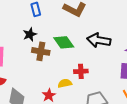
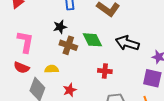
yellow semicircle: (65, 83) -> (52, 69), moved

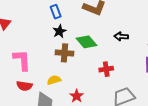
black star: (60, 27) -> (59, 31), moved
black arrow: (127, 43) -> (121, 37), size x0.6

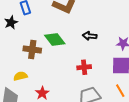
black star: (59, 31) -> (11, 22), moved
red cross: (106, 69) -> (84, 67), moved

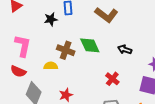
red cross: (84, 67) -> (112, 79), turned 32
yellow semicircle: (20, 76) -> (51, 66), moved

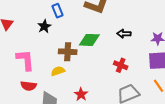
green diamond: (90, 45) -> (89, 40), turned -45

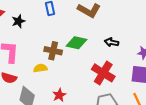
black star: (44, 26) -> (18, 21), moved
red cross: (121, 65) -> (103, 73), size x1.6

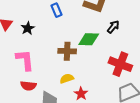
black arrow: (112, 42) -> (113, 27), moved, turned 128
yellow semicircle: (40, 68) -> (67, 78), moved

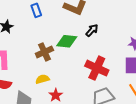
brown cross: (67, 51) -> (44, 52), turned -30

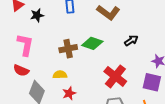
black arrow: (92, 30) -> (131, 40), moved

